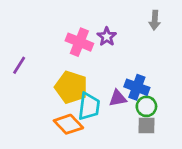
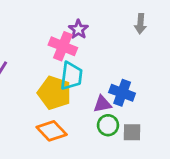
purple star: (107, 37) -> (78, 29), moved
cyan trapezoid: (89, 106) -> (71, 76), moved
green circle: (146, 106) -> (108, 125), moved

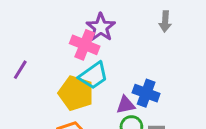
purple star: (78, 29) -> (101, 27), size x1.4
cyan trapezoid: (71, 76) -> (93, 76), turned 48

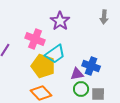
pink cross: (85, 45) -> (35, 39), moved

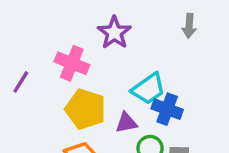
cyan trapezoid: (55, 54) -> (148, 89), moved
purple triangle: (77, 74) -> (126, 123), moved

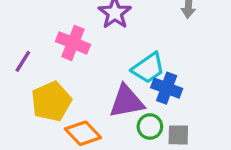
yellow pentagon: (85, 109) -> (51, 101), moved, turned 30
purple triangle: (126, 123) -> (126, 101), size x1.6

